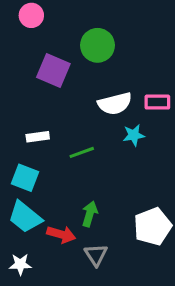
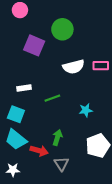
cyan star: (134, 135) -> (86, 110), moved

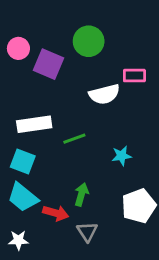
pink circle: (20, 10) -> (18, 48), moved
pink rectangle: (101, 66) -> (134, 76), moved
white rectangle: (24, 88) -> (34, 124), size x1.6

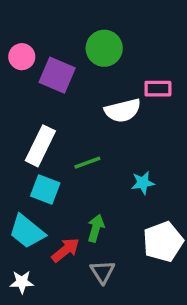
white rectangle: (34, 124) -> (40, 146), turned -56
cyan square: (23, 161) -> (45, 189), moved
red arrow: (56, 213) -> (66, 250), turned -55

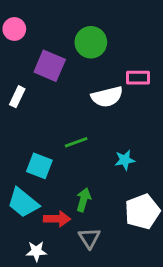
pink circle: (22, 57) -> (14, 29), moved
white rectangle: (40, 146) -> (17, 97), moved, size x0.6
red arrow: (66, 250) -> (57, 219), turned 40
white star: (22, 282) -> (36, 251), moved

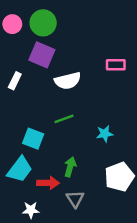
green circle: (91, 42) -> (43, 23), moved
white semicircle: (107, 97) -> (68, 81), moved
cyan trapezoid: (23, 203) -> (20, 169), turned -92

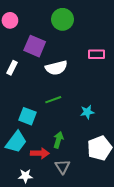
green circle: (43, 23) -> (63, 19), moved

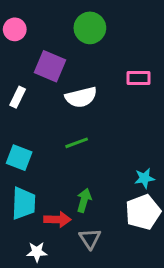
cyan star: (87, 112) -> (144, 178), moved
cyan square: (27, 116) -> (19, 158), moved
cyan trapezoid: (16, 142) -> (24, 203), turned -35

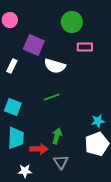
green circle: (90, 28) -> (72, 22), moved
pink rectangle: (139, 78) -> (85, 47), moved
white semicircle: (81, 97) -> (55, 66), turned 30

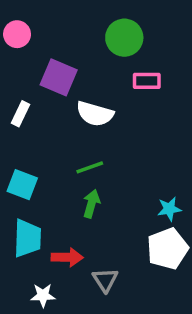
green arrow: (57, 136) -> (91, 204), moved

